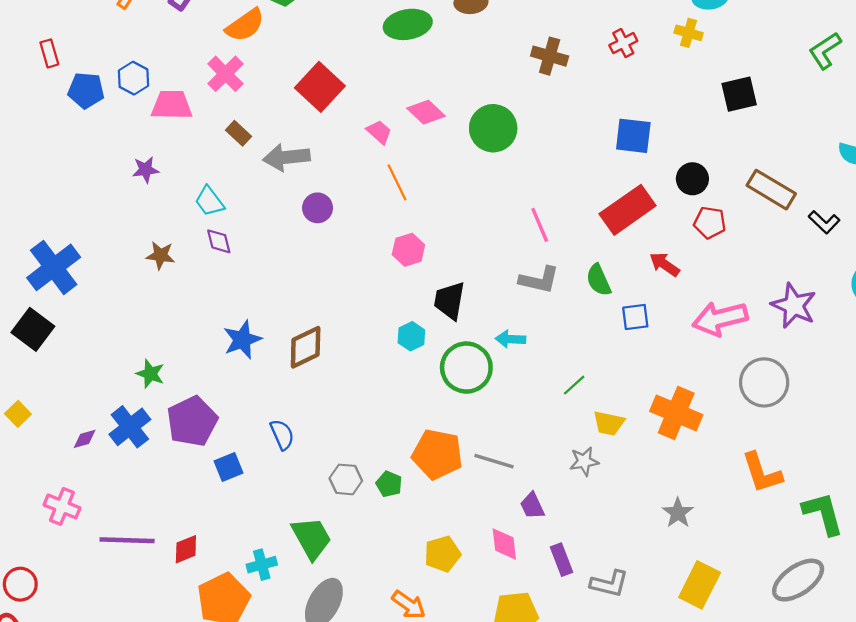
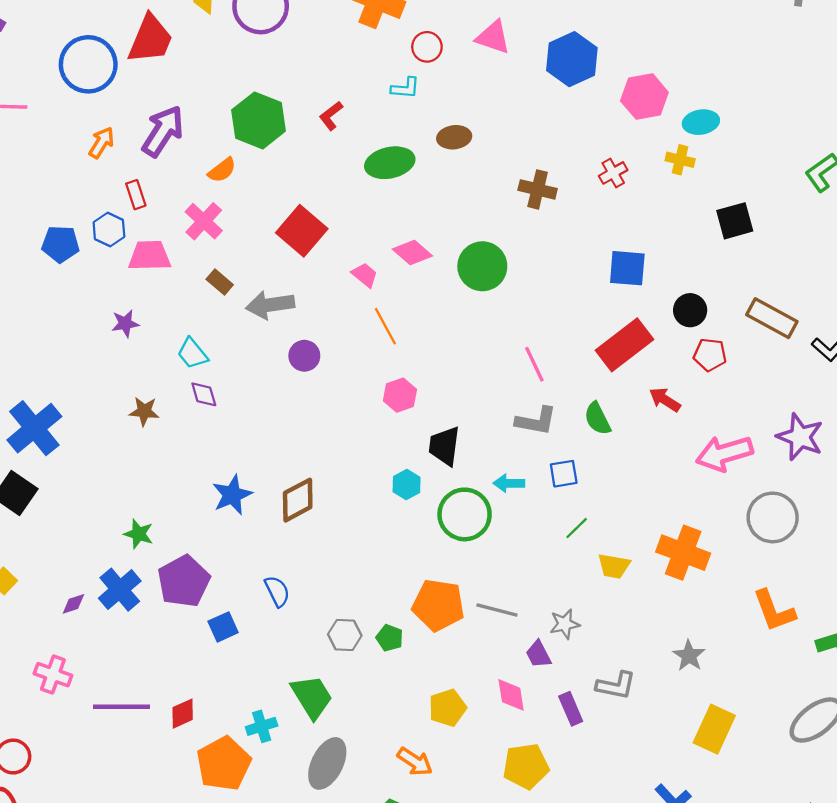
orange semicircle: (245, 25) -> (222, 170), size x0.7
red rectangle: (49, 53) -> (136, 195), moved
blue square: (635, 317) -> (564, 474), moved
gray star: (584, 461) -> (565, 624), moved
gray L-shape: (609, 584) -> (616, 685), moved

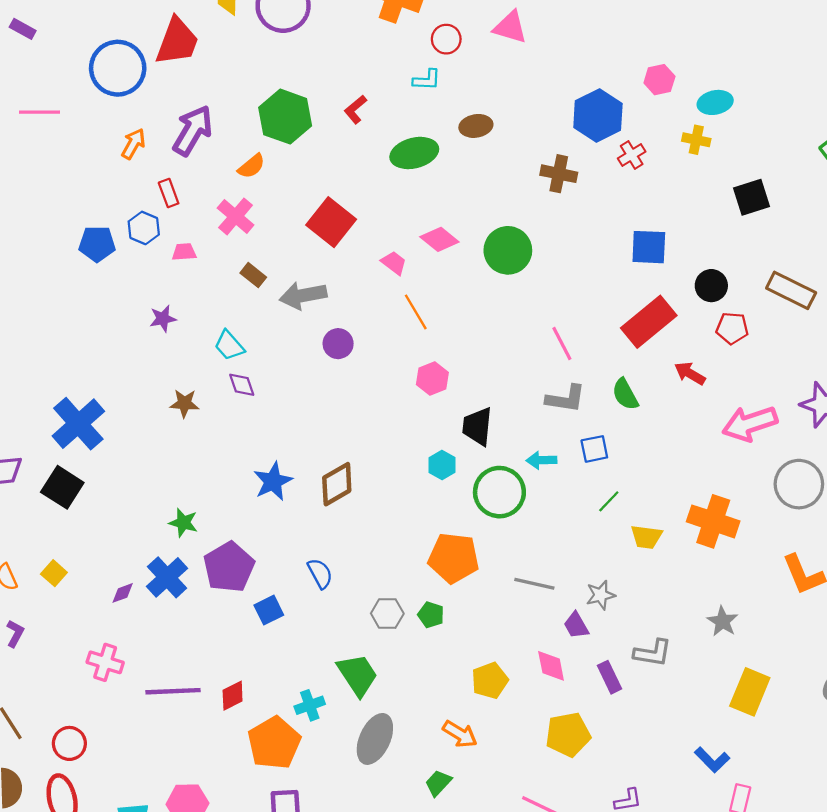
blue hexagon: (572, 59) -> (598, 116), moved
pink hexagon: (644, 97) -> (659, 80), size x0.7
pink trapezoid: (150, 256) -> (184, 252), size x0.6
orange pentagon: (438, 605) -> (454, 558), moved

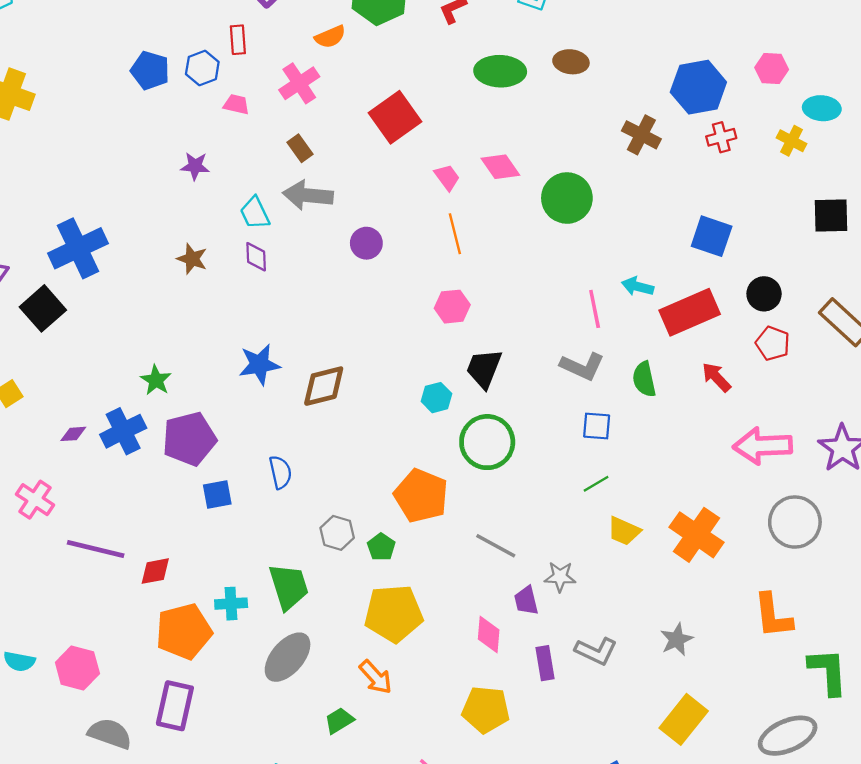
gray arrow: (303, 295) -> (308, 195), moved
cyan arrow: (541, 460) -> (638, 286), moved
yellow pentagon: (490, 681) -> (394, 613), moved, size x1.5

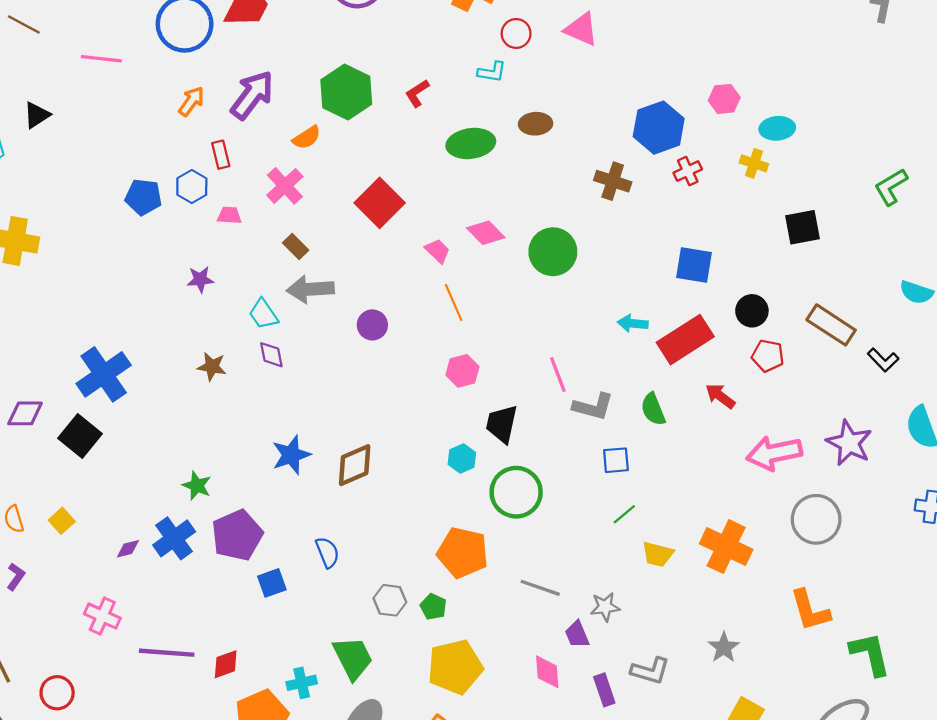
pink line: (595, 309) -> (558, 375), moved

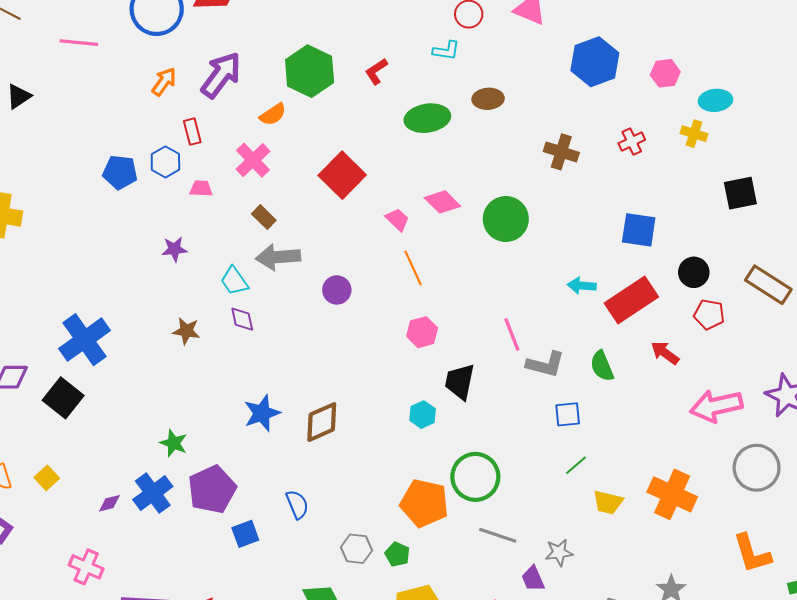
blue hexagon: (659, 128) -> (595, 62), moved
green circle: (516, 492) -> (475, 477), moved

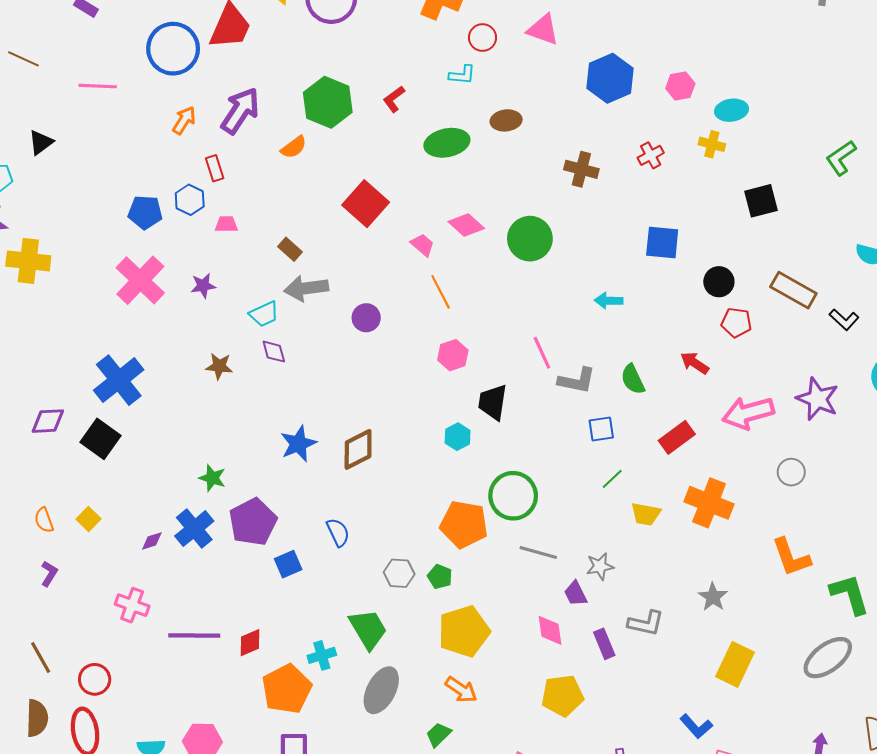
pink cross: (253, 160) -> (140, 280), moved, size x1.4
cyan trapezoid: (234, 281) -> (264, 314), turned -76
red rectangle: (631, 300) -> (677, 437), moved, size x0.7
gray circle: (757, 468) -> (791, 472), size x0.6

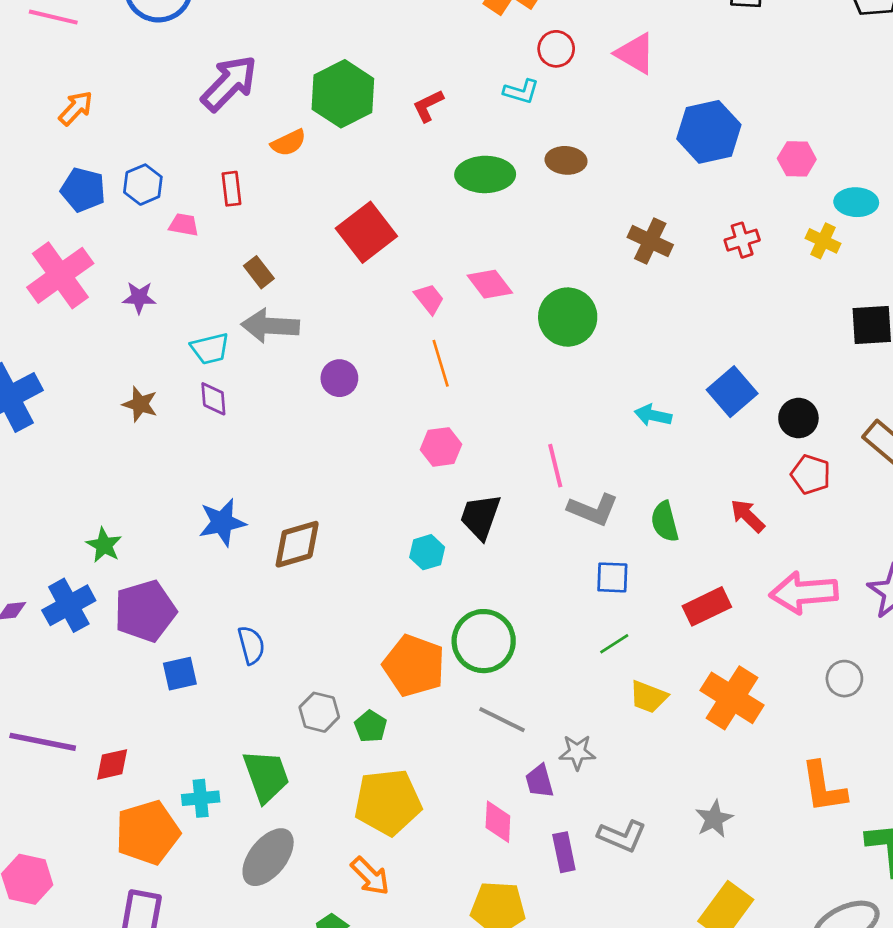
orange arrow: (184, 120) -> (76, 108), moved
red rectangle: (215, 168) -> (232, 189), moved
blue square: (662, 243) -> (732, 392), moved, turned 33

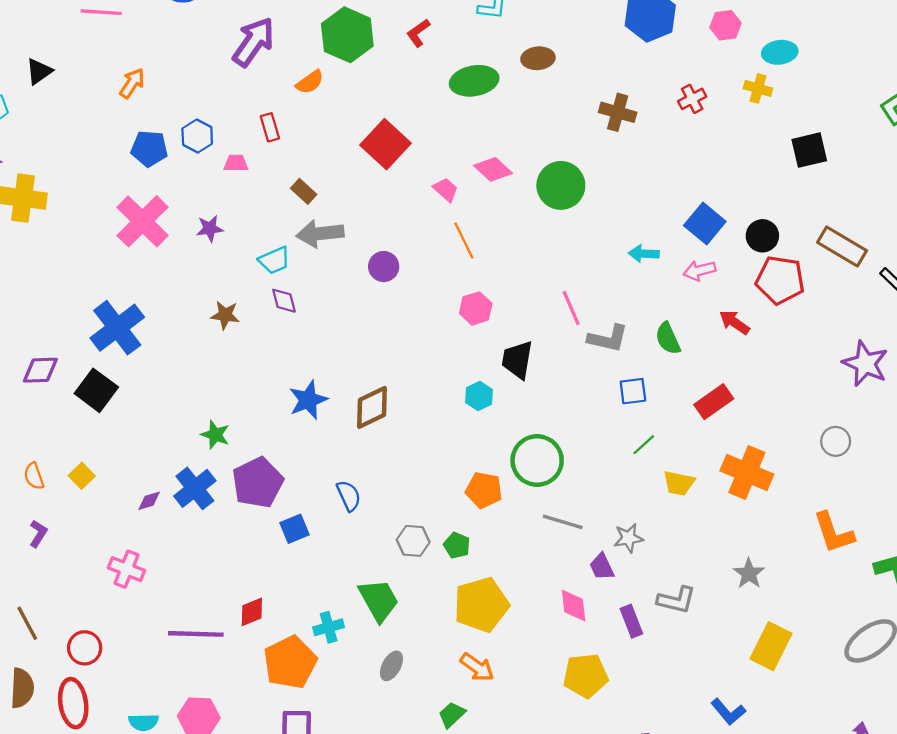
red pentagon: (811, 474) -> (780, 280), size x1.5
pink arrow: (804, 593) -> (699, 271), moved, size x0.6
orange pentagon: (414, 666) -> (484, 490), size x0.7
purple line: (43, 742) -> (196, 634), moved
gray ellipse: (268, 857) -> (391, 666), size x0.6

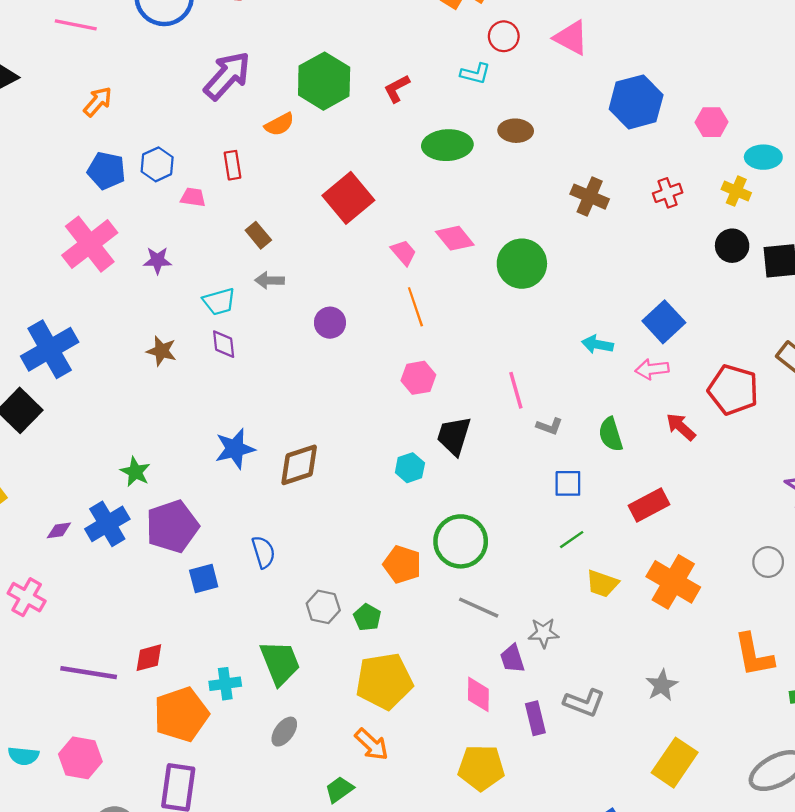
gray arrow: (320, 234) -> (269, 280), size x0.6
black circle: (762, 236) -> (732, 246), moved
gray L-shape: (608, 339) -> (549, 426), size x0.6

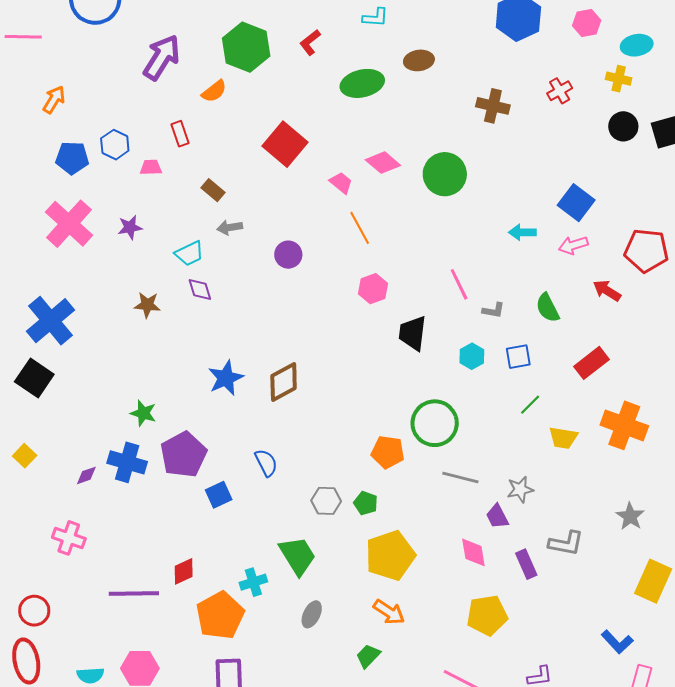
cyan hexagon: (410, 468) -> (472, 356), moved
blue cross: (107, 524) -> (127, 462), turned -33

